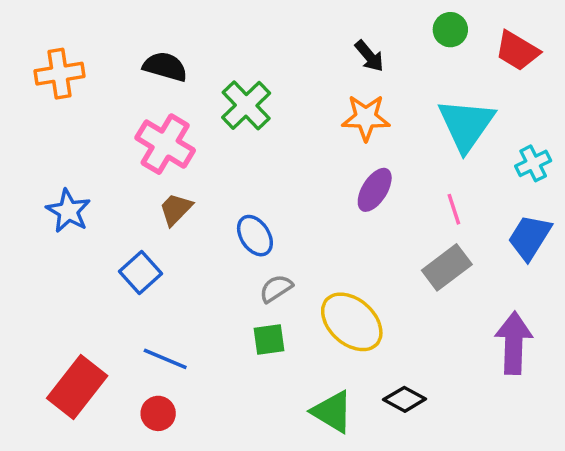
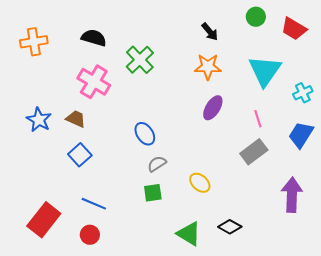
brown trapezoid: (176, 209) -> (76, 119), moved, turned 70
yellow ellipse: (352, 322) -> (200, 183), size x0.6

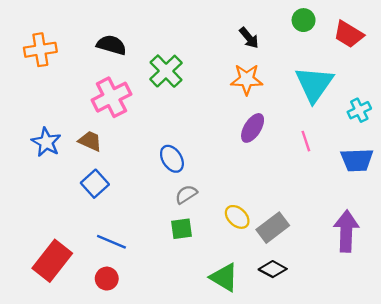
pink cross: (94, 82) -> (111, 97), turned 32
blue trapezoid: (301, 135) -> (357, 160), turned -124
gray rectangle: (254, 152) -> (273, 228), moved

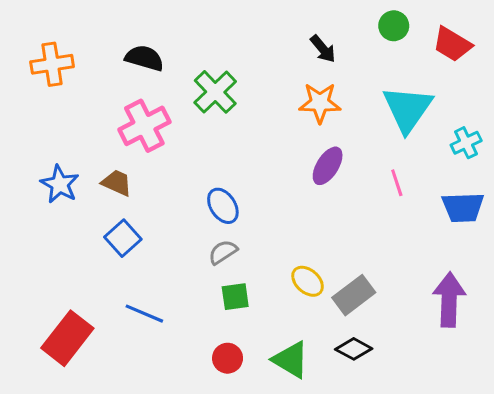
gray semicircle: (186, 194) -> (223, 252), moved
red circle: (107, 279) -> (228, 358), moved

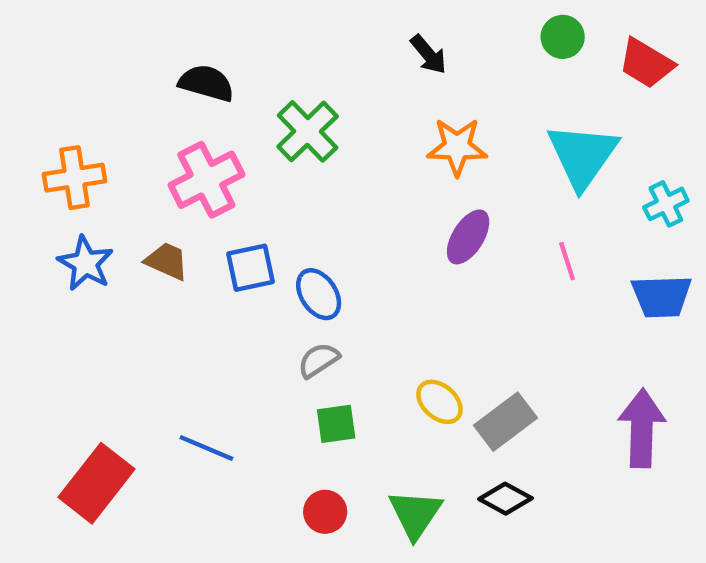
black arrow: (323, 49) -> (429, 54), moved
orange cross: (52, 64) -> (74, 178), moved
blue square: (123, 238) -> (250, 268), moved, turned 30
green triangle: (291, 360) -> (415, 514), turned 33

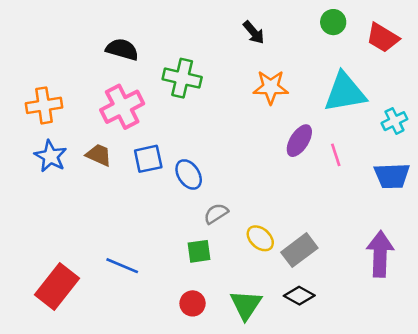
green cross: (308, 131) -> (182, 78), turned -33
cyan triangle: (582, 156) -> (345, 92), turned 45
purple ellipse: (468, 237) -> (299, 141), moved
gray semicircle: (319, 360) -> (216, 214), moved

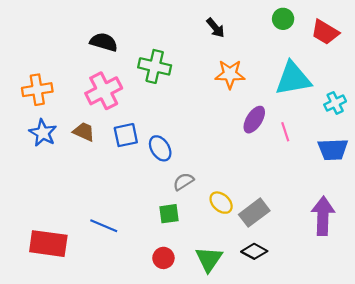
red rectangle: (57, 287) -> (48, 244), turned 60

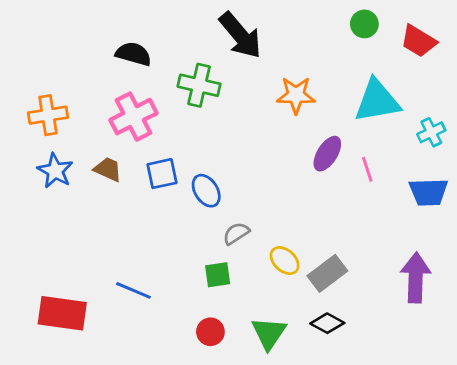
black arrow: (216, 28) -> (240, 35), moved, size x1.8

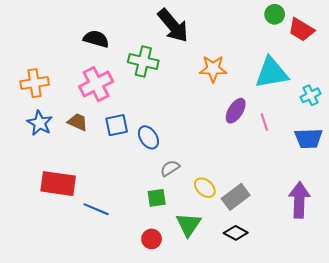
green circle: (364, 24) -> (275, 14), moved
red rectangle: (62, 313) -> (58, 184), moved
green triangle: (269, 333) -> (188, 225), moved

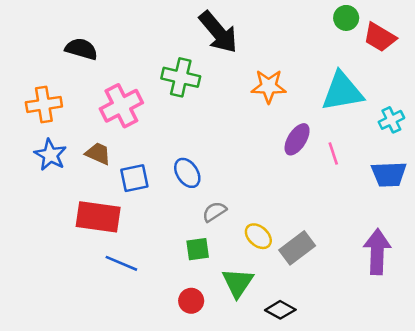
black semicircle: (96, 39) -> (81, 49), moved
blue square: (117, 125) -> (134, 178), moved
red rectangle: (58, 184) -> (98, 217), moved
black diamond: (236, 233) -> (280, 310), moved

